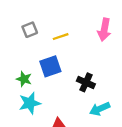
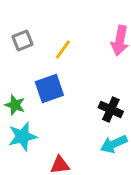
yellow line: (61, 37) -> (63, 50), turned -35
black cross: (86, 82) -> (111, 109), moved

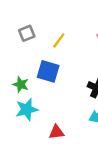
blue square: (49, 89) -> (48, 71), turned 35

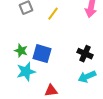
blue square: (48, 71) -> (42, 54), moved

